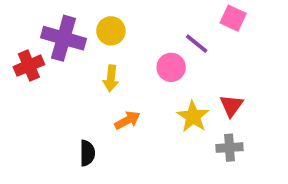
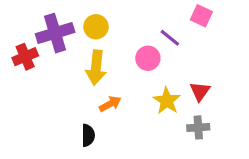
purple cross: (64, 38) -> (55, 33), turned -33
yellow arrow: (111, 78) -> (96, 68), size x1.5
black semicircle: (87, 153) -> (88, 135), moved

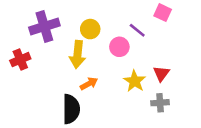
yellow circle: (96, 27) -> (90, 29), moved
red cross: (25, 57) -> (20, 60), moved
black semicircle: (88, 135) -> (71, 109), size x1.6

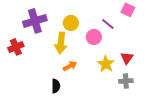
black semicircle: (71, 109) -> (56, 86), size x0.6

